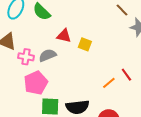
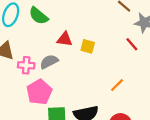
red line: (126, 75) -> (132, 44), moved

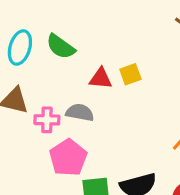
yellow square: (88, 46) -> (130, 74), moved, turned -32
gray semicircle: (49, 62) -> (80, 113), turned 42

